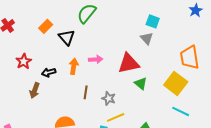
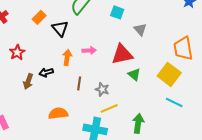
cyan square: (153, 21) -> (117, 12), moved
black arrow: (49, 72) -> (46, 72), moved

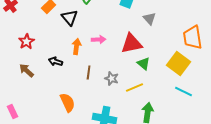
black arrow: (46, 72) -> (56, 62), turned 32
brown arrow: (28, 81) -> (27, 70), moved, turned 112
yellow line: (109, 108) -> (135, 88), moved
orange semicircle: (58, 113) -> (68, 102), turned 72

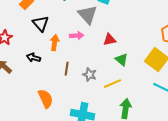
black triangle: (70, 18) -> (41, 24), moved
gray triangle: (150, 18) -> (88, 15), moved, size x1.5
red triangle: (132, 44) -> (110, 40), size x0.6

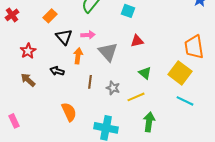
gray triangle: (88, 15) -> (108, 52), moved
pink arrow: (77, 36) -> (88, 35), moved
red triangle: (110, 40) -> (137, 41), moved

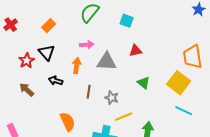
black triangle: (64, 37) -> (47, 53), moved
gray triangle: (108, 52) -> (107, 62), turned -45
yellow line: (136, 97) -> (124, 117), moved

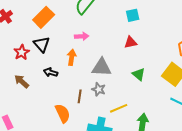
cyan square: (127, 21) -> (133, 15), moved, turned -32
orange rectangle: (49, 26) -> (44, 17), size x1.5
gray triangle: (107, 62) -> (102, 67), moved
brown line: (89, 92) -> (80, 96), moved
gray star: (112, 98) -> (99, 89), moved

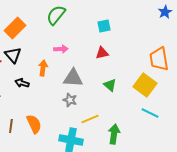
pink arrow: (82, 36) -> (61, 49), moved
brown line: (80, 96) -> (11, 126), moved

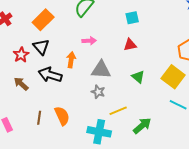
black arrow: (22, 83) -> (50, 75), size x1.6
green arrow: (114, 134) -> (142, 126), turned 42

